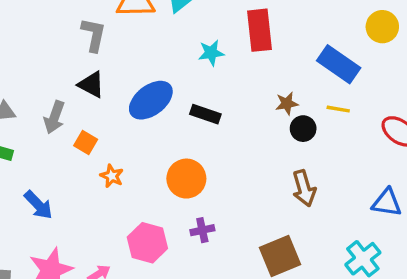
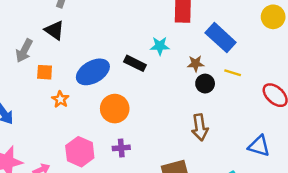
cyan star: (211, 53) -> (160, 46), moved
blue rectangle: (339, 64) -> (221, 38), moved
blue ellipse: (151, 100) -> (93, 72), moved
orange square: (86, 142) -> (45, 72), turned -35

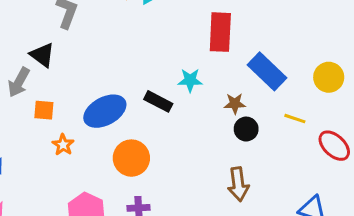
yellow circle: (273, 17) -> (329, 77), moved
black triangle: (54, 30) -> (42, 55), moved
yellow line: (233, 73) -> (295, 119), moved

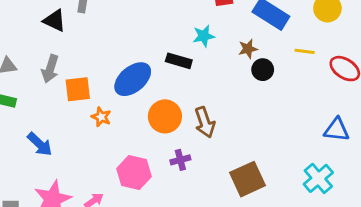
black triangle: (42, 55) -> (54, 21), moved
orange square: (44, 110) -> (78, 89), size x1.4
brown arrow: (238, 184) -> (205, 122), moved

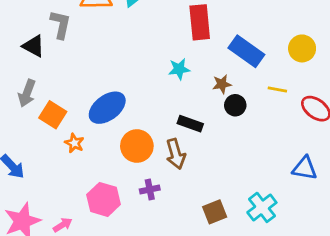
black rectangle: (179, 61) -> (190, 124), moved
orange square: (78, 89) -> (53, 115), turned 36
cyan cross: (318, 178) -> (262, 207), moved
brown square: (248, 179) -> (215, 212), size x0.7

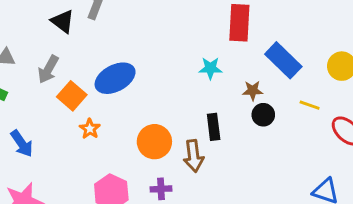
blue ellipse: (107, 108) -> (115, 78), moved
black rectangle: (190, 124) -> (214, 127), turned 55

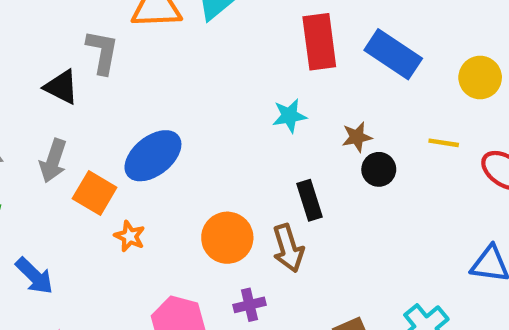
blue rectangle: (283, 60) -> (393, 54), moved

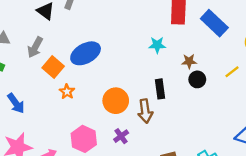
yellow line: (444, 143) -> (232, 72), turned -56
purple cross: (249, 305) -> (121, 136), turned -32

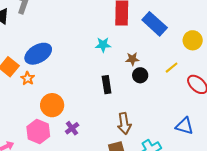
orange star: (67, 92) -> (28, 78), moved
orange circle: (116, 101) -> (52, 105), moved
brown arrow: (145, 111) -> (124, 123), moved

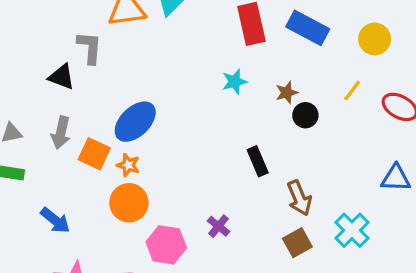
black rectangle: (107, 85) -> (258, 161), moved
orange circle: (52, 105) -> (129, 203), moved

